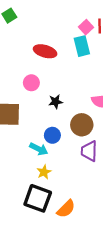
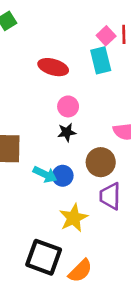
pink circle: (31, 83) -> (68, 106), moved
cyan arrow: (39, 149) -> (45, 174), moved
yellow star: (44, 172) -> (74, 218), moved, size x1.5

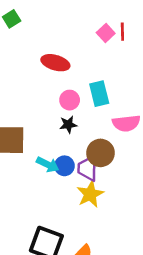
cyan rectangle: (101, 60) -> (99, 94), moved
purple trapezoid: (110, 196) -> (88, 168), moved
yellow star: (74, 218) -> (90, 194), moved

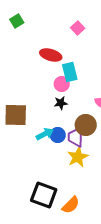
pink square: (106, 33) -> (78, 28), moved
cyan rectangle: (99, 94) -> (70, 72), moved
cyan arrow: (48, 165) -> (45, 134), turned -54

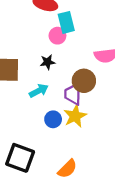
black star: (61, 103) -> (48, 62), moved
blue circle: (58, 135) -> (53, 119), moved
black square: (44, 195) -> (20, 158), moved

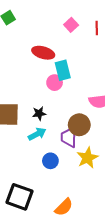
black star: (48, 62) -> (39, 113), moved
yellow star: (75, 116) -> (87, 158), moved

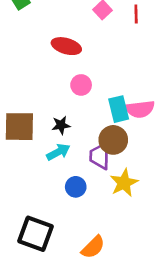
cyan rectangle: (63, 70) -> (119, 109), moved

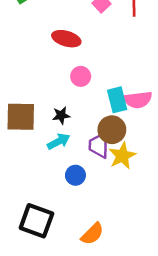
yellow star: (124, 183) -> (122, 156), moved

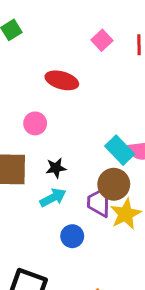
pink circle: (81, 76) -> (35, 123), moved
cyan rectangle: (117, 100) -> (120, 150), turned -30

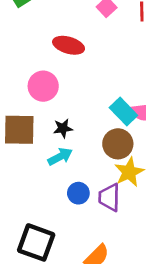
pink circle: (35, 123) -> (43, 86), size x1.4
purple trapezoid: (99, 202) -> (109, 197), moved

